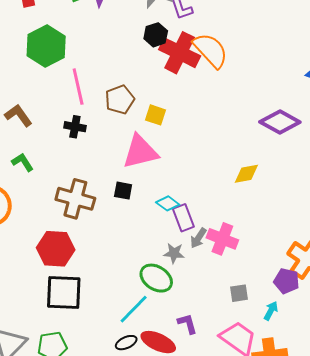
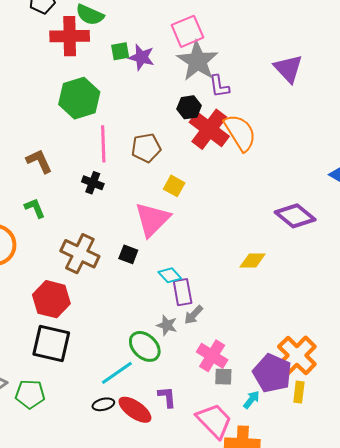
brown pentagon: (120, 100) -> (146, 148), moved
pink triangle: (140, 152) -> (152, 219), turned -42
pink cross: (222, 239) -> (212, 356), moved
purple pentagon: (286, 281) -> (272, 373), size x1.5

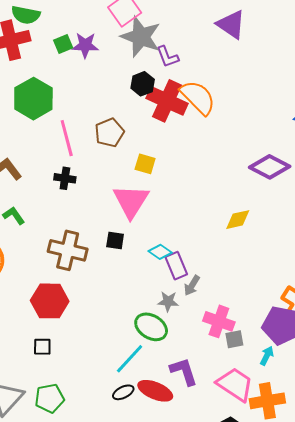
black square: (51, 344) -> (42, 347), moved, size x0.5
purple L-shape: (167, 397) -> (184, 371), size x1.4

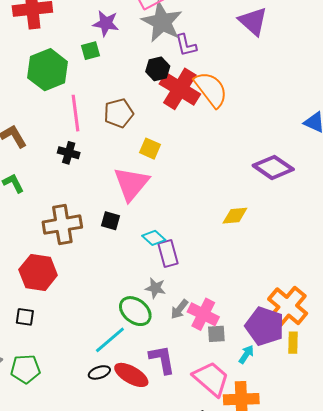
green square: (63, 44) -> (91, 51), moved
brown cross: (68, 250) -> (62, 225), turned -30
gray arrow: (192, 285) -> (179, 309), moved

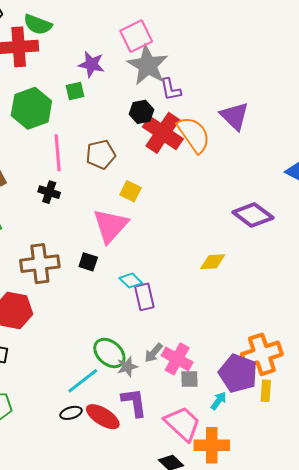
purple triangle: (253, 21) -> (235, 116), moved
gray star: (155, 288) -> (127, 367), moved, turned -30
orange cross: (288, 306) -> (262, 354), turned 30

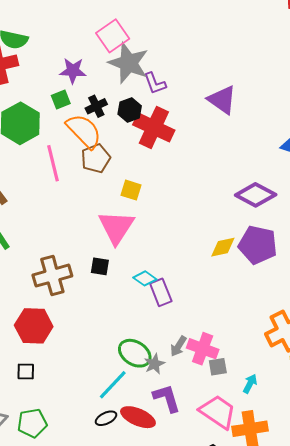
orange semicircle: (194, 135) -> (84, 131), moved
black cross: (49, 192) -> (96, 106), moved, turned -35
purple pentagon: (238, 373) -> (258, 245), moved

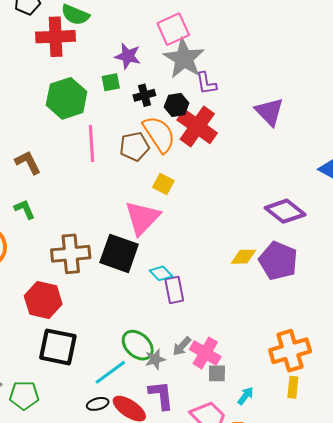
orange semicircle: (84, 131) -> (159, 134), moved
black square: (100, 266) -> (119, 253), size x2.0
black square: (26, 371) -> (58, 347), moved, size x2.0

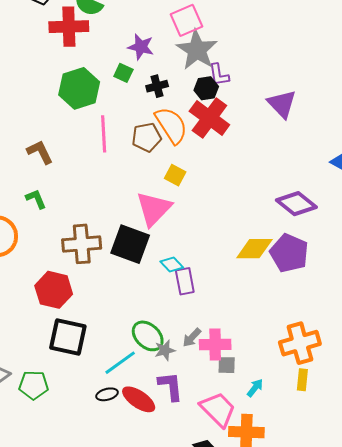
green square: (111, 82) -> (123, 73), turned 36
black hexagon: (177, 105) -> (206, 88), moved
yellow diamond: (244, 257) -> (254, 249), size x1.4
pink cross: (205, 353) -> (215, 344), turned -32

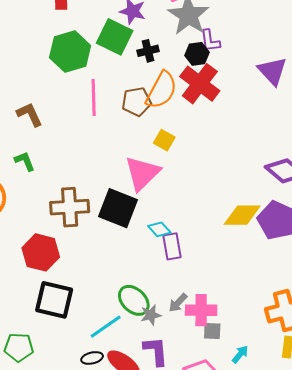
green square: (123, 73) -> (115, 37), size x1.8
orange semicircle: (171, 125) -> (161, 90), turned 60

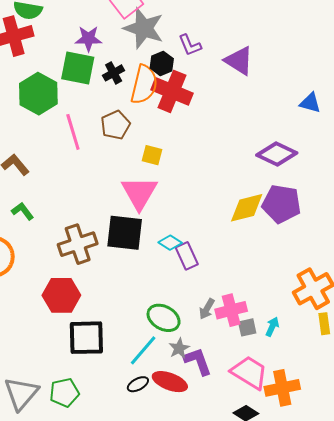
purple L-shape: (210, 41) -> (190, 45), moved
orange semicircle: (161, 90) -> (144, 85), moved
gray star: (151, 315) -> (179, 348), moved
cyan arrow: (240, 354) -> (272, 327), moved

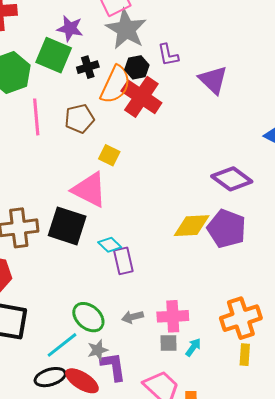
pink triangle: (139, 193) -> (89, 190), turned -45
gray arrow: (207, 309) -> (133, 317), turned 35
pink cross: (231, 310) -> (173, 316), moved
black ellipse: (138, 384) -> (50, 377), size x1.4

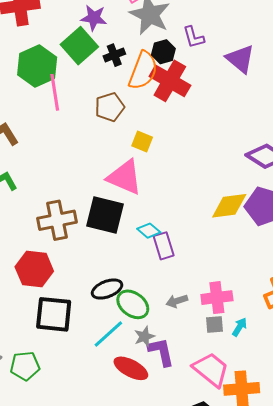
green square: (54, 55) -> (79, 46), turned 30
pink line: (36, 117) -> (55, 92), moved
black ellipse: (50, 377) -> (107, 289), moved

